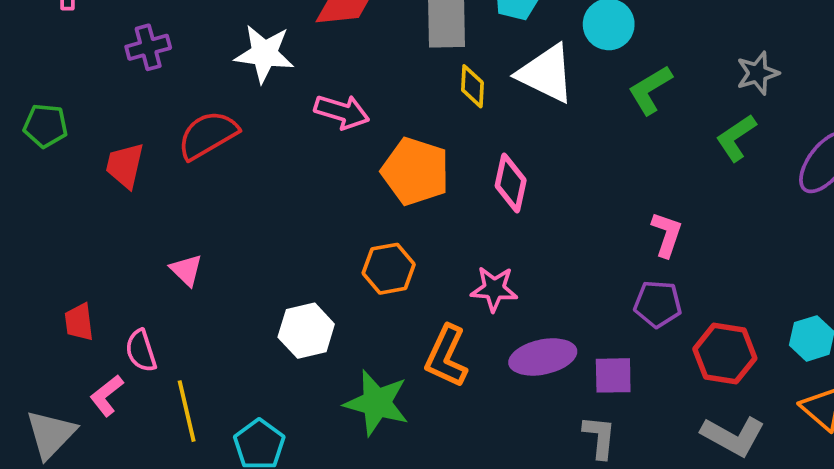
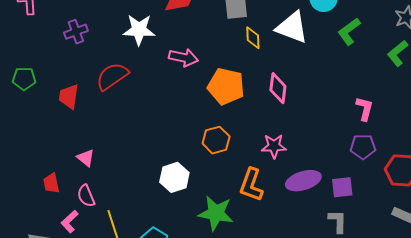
pink triangle: (186, 270) -> (86, 158), moved

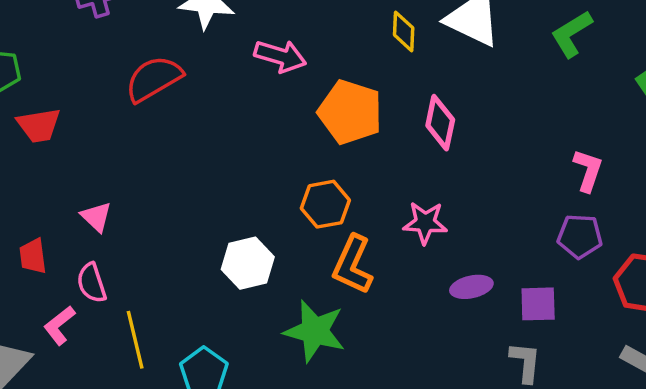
red trapezoid: (69, 97) -> (39, 125), moved, turned -112
purple ellipse: (303, 181) -> (471, 287), size x0.7
orange L-shape: (251, 185) -> (353, 265), moved

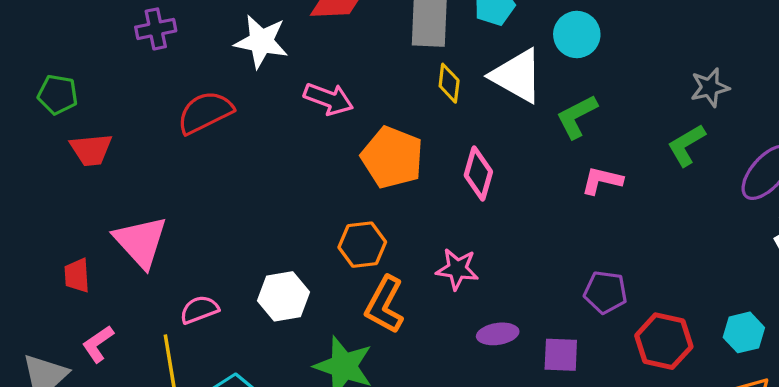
green L-shape: (572, 34) -> (577, 117), moved
pink L-shape: (588, 170) -> (602, 181), moved, turned -99
pink triangle: (96, 217) -> (141, 242), size x1.8
pink semicircle: (92, 283) -> (199, 310), moved, turned 84

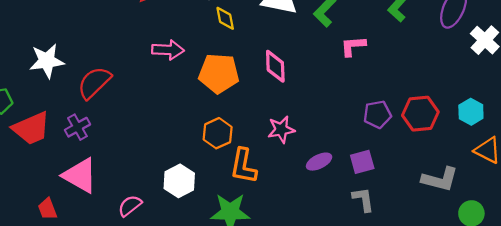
purple cross: (156, 29) -> (77, 127), moved
white star: (261, 42) -> (47, 61), moved
yellow diamond: (449, 83) -> (225, 18), moved
red trapezoid: (91, 150) -> (31, 128), size x1.4
red hexagon: (664, 341) -> (420, 114), moved

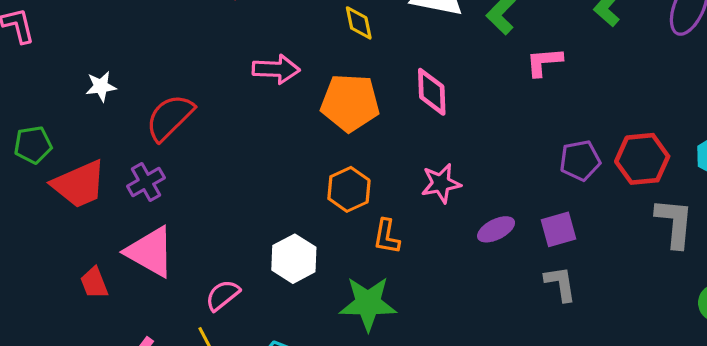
white star: (47, 61) -> (101, 86), size x0.6
orange L-shape: (243, 166) -> (387, 236), size x0.7
gray L-shape: (440, 179) -> (674, 223), moved, turned -99
red trapezoid: (47, 209) -> (94, 283), moved

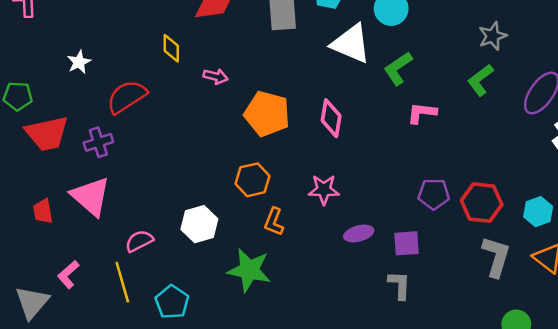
yellow diamond: (359, 23) -> (171, 48), moved
pink arrow: (276, 69) -> (216, 76), size x0.7
white star: (101, 86) -> (79, 62), turned -30

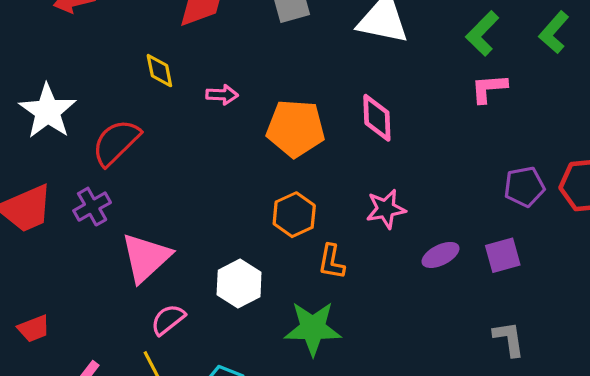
white star: (79, 62) -> (48, 111), size x1.8
green L-shape: (398, 68) -> (482, 33), moved
pink triangle: (91, 196) -> (146, 258), moved, turned 48
red trapezoid: (43, 211) -> (34, 329), moved, turned -90
gray L-shape: (399, 285) -> (509, 339), moved

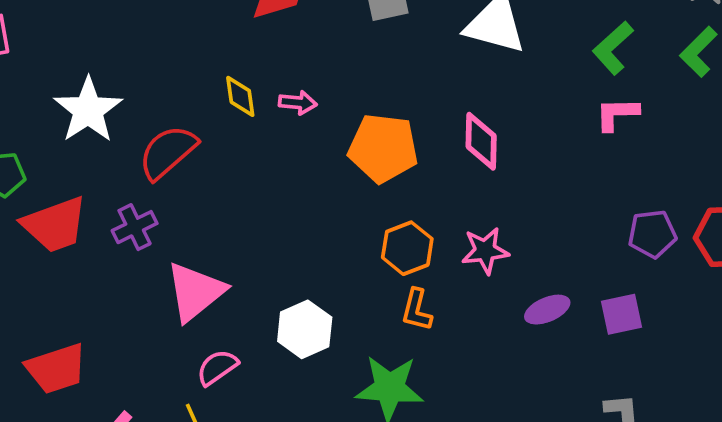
yellow diamond: (159, 71) -> (240, 96), moved
orange hexagon: (294, 215) -> (407, 248), moved
red trapezoid: (34, 329) -> (56, 369), size x1.6

